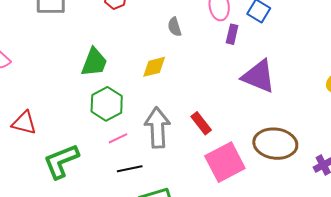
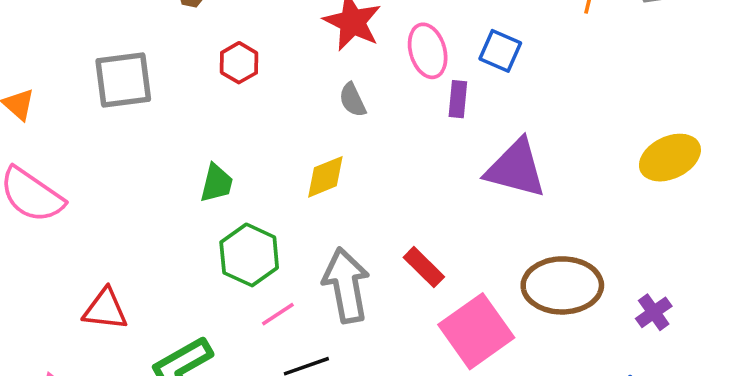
green trapezoid: (94, 62) -> (217, 183), size x0.7

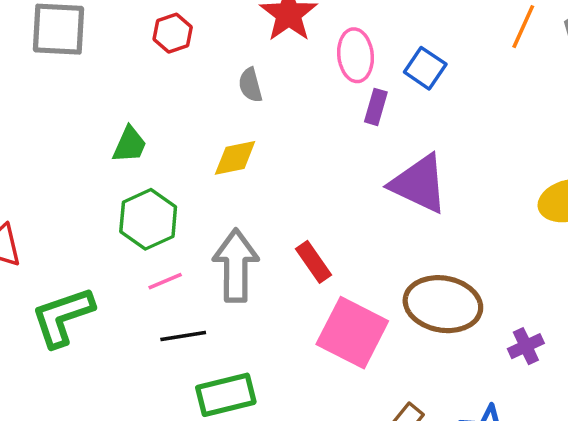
gray semicircle: (353, 100) -> (250, 85), moved
pink square: (476, 331) -> (352, 333), turned -38

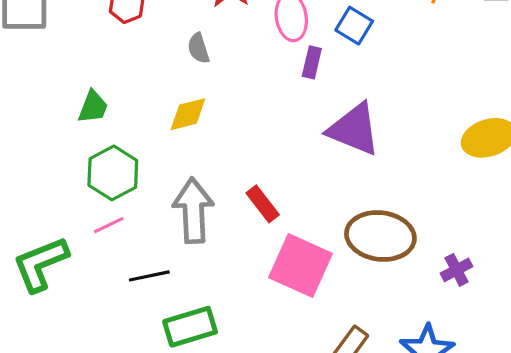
pink line: (165, 281) -> (109, 225), moved

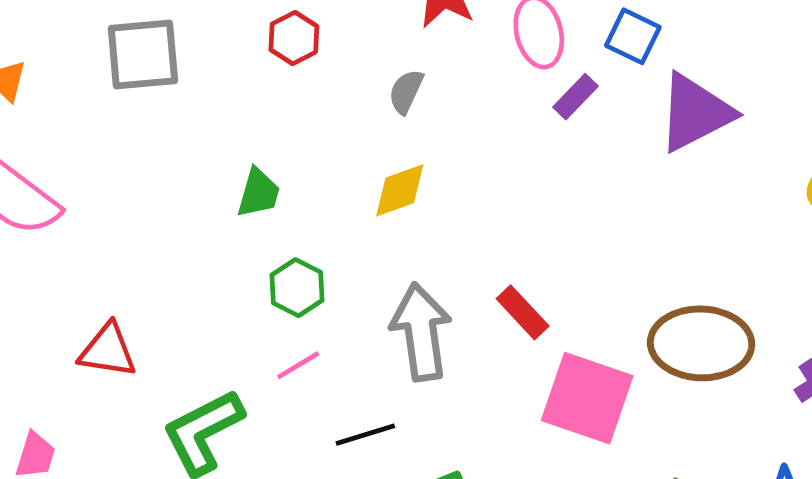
gray semicircle: (198, 48) -> (406, 92), turned 48
purple rectangle: (312, 62) -> (575, 97), turned 36
purple triangle: (354, 129) -> (695, 113), moved, turned -44
green hexagon: (113, 173) -> (297, 288), size x0.7

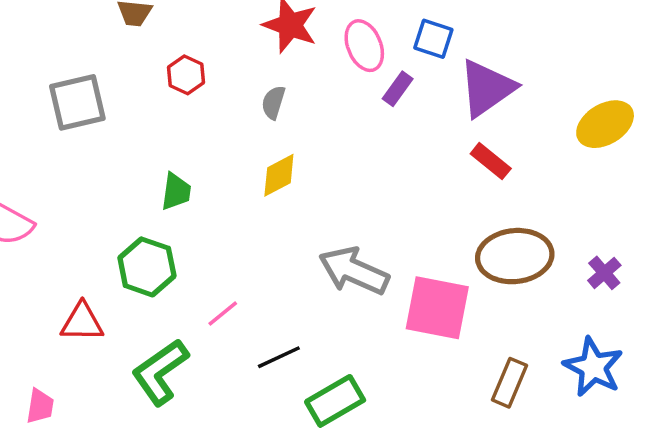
green hexagon: (297, 288) -> (147, 267), moved, size x1.4
red rectangle: (523, 312) -> (491, 161), moved
gray arrow: (421, 332) -> (354, 271), moved, turned -50

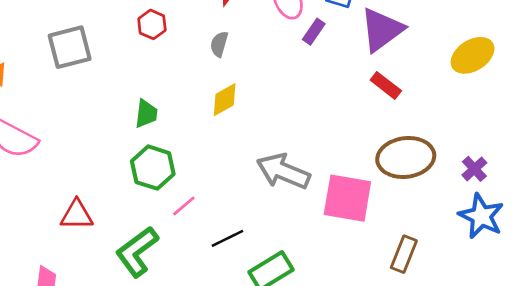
green hexagon: (147, 267) -> (153, 168), moved
blue star: (593, 367) -> (481, 216), moved

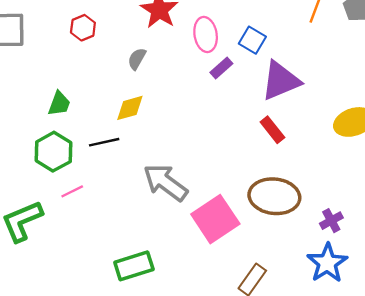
pink square: (347, 198) -> (215, 219), turned 33
black line: (227, 238) -> (104, 142), moved

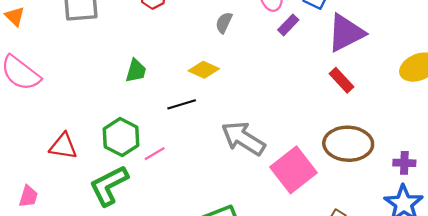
gray semicircle: (137, 59) -> (224, 23), moved
yellow diamond: (130, 108) -> (204, 70), turned 44
green hexagon: (53, 152) -> (121, 137), moved
purple cross: (331, 221) -> (404, 163), turned 35

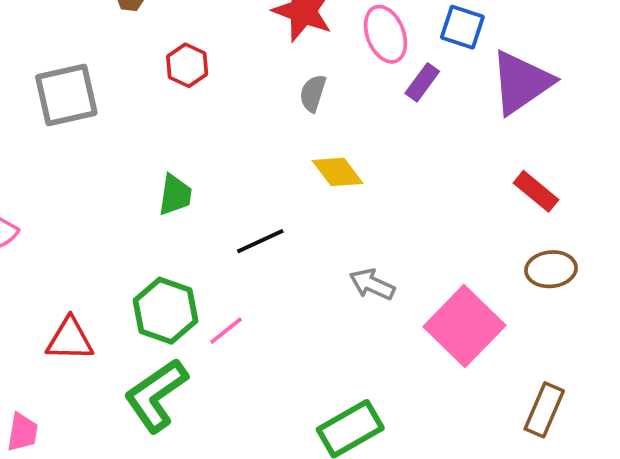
yellow diamond: (204, 70) -> (338, 172), moved, turned 36
red rectangle: (342, 80) -> (536, 191), moved
gray arrow: (243, 138) -> (372, 284), size x0.6
brown ellipse: (348, 144) -> (551, 269), size x0.6

